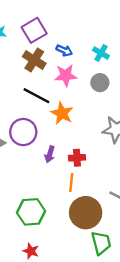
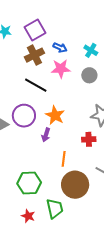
brown cross: (34, 60) -> (34, 55), turned 30
orange star: (62, 113) -> (55, 115), moved
red cross: (77, 158) -> (89, 139), moved
green trapezoid: (101, 243) -> (55, 209), moved

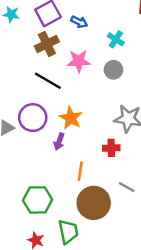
blue arrow: (60, 48) -> (79, 22), moved

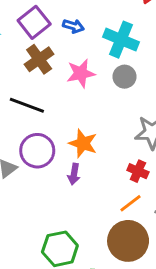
cyan cross: (116, 39) -> (121, 40), size x1.6
black line: (48, 81) -> (27, 105), moved
red cross: (111, 148) -> (138, 171), turned 35
orange line: (80, 171) -> (130, 203), moved, turned 54

